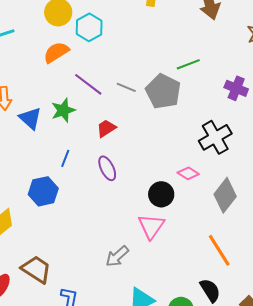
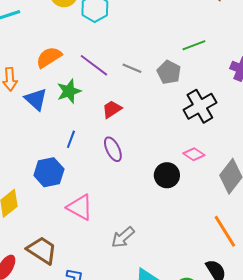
orange semicircle: (56, 52) -> (49, 57), moved
gray pentagon: (163, 91) -> (169, 72), size x0.7
black cross: (215, 137) -> (200, 106), moved
pink triangle: (151, 226) -> (80, 207), moved, turned -36

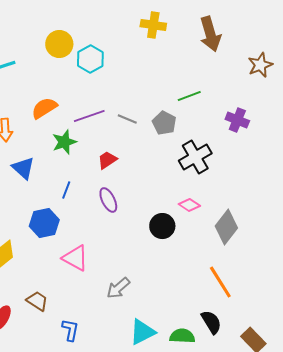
purple line: (94, 65) -> (89, 116), turned -56
blue triangle: (36, 99) -> (23, 168), moved
brown trapezoid: (42, 250) -> (37, 301), size x0.7

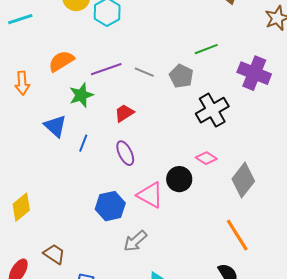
purple cross: (237, 120) -> (254, 73), size x1.4
blue triangle: (23, 168) -> (55, 126), moved
blue hexagon: (44, 223) -> (110, 206), moved
pink triangle: (75, 258) -> (150, 195), moved

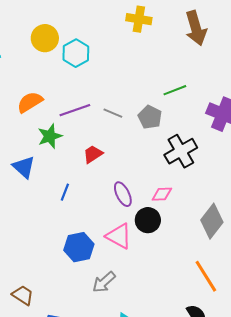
blue line: (83, 143) -> (65, 192), moved
purple ellipse: (125, 153) -> (123, 194), moved
pink diamond: (206, 158) -> (162, 194), moved, turned -35

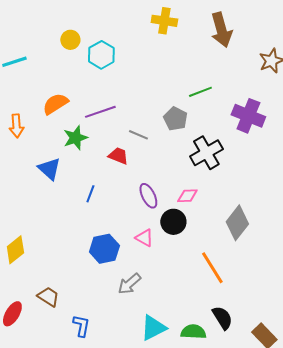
yellow circle: (45, 38) -> (70, 40), size x0.7
gray line: (113, 113) -> (138, 135), moved
red trapezoid: (93, 154) -> (118, 156), turned 55
pink triangle: (119, 236) -> (144, 238), size x0.7
orange line: (206, 276) -> (212, 268), moved

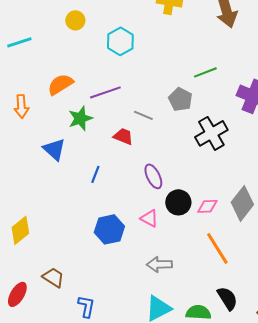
cyan hexagon: (101, 55) -> (120, 41), moved
pink diamond: (187, 196) -> (207, 206), moved
gray arrow: (129, 284) -> (159, 264), moved, turned 40

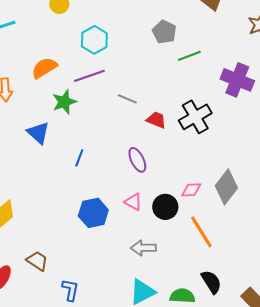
cyan hexagon: (120, 41) -> (94, 40), moved
gray pentagon: (180, 99) -> (164, 32), moved
red trapezoid: (123, 136) -> (156, 120), moved
black circle: (178, 202) -> (165, 207), moved

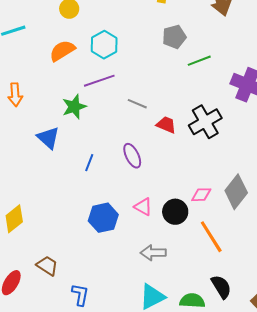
gray pentagon: (164, 32) -> (174, 37), turned 30
orange semicircle: (44, 68) -> (62, 51), moved
purple ellipse: (137, 160) -> (132, 156), moved

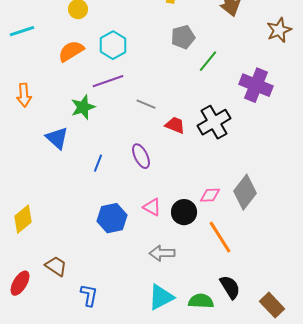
green line: (199, 61) -> (208, 61), turned -30

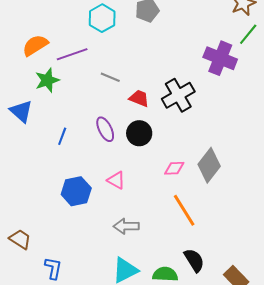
cyan hexagon: (113, 45) -> (102, 18), moved
orange semicircle: (71, 51) -> (35, 45), moved
green line: (208, 61) -> (248, 34), moved
black circle: (184, 212) -> (139, 133), moved

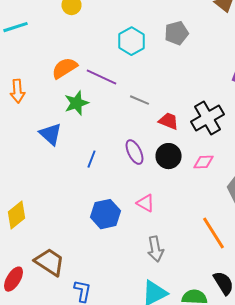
purple line: (72, 54) -> (102, 77), turned 44
pink diamond: (174, 168) -> (204, 162), moved
gray arrow: (126, 226) -> (156, 249), turned -100
brown trapezoid: (20, 239) -> (50, 262), size x1.4

